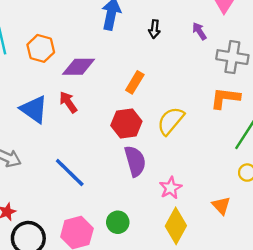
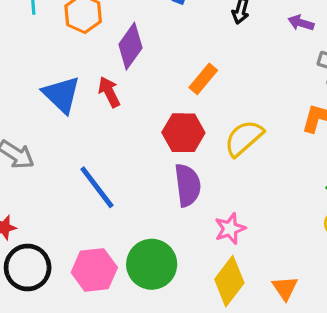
purple arrow: (199, 31) -> (301, 23), turned -48
purple diamond: (79, 67) -> (130, 46), turned -64
orange triangle: (221, 206) -> (285, 288), moved
green circle: (118, 222) -> (152, 264), size x1.6

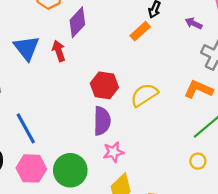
orange rectangle: (203, 79) -> (140, 31), moved
blue line: (97, 187) -> (26, 128), moved
pink star: (230, 229) -> (113, 152), moved

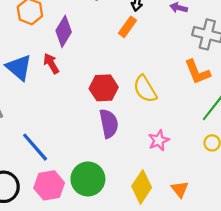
orange L-shape: (198, 89) -> (197, 72), turned -124
yellow semicircle: (144, 95) -> (145, 89), turned -76
pink star: (113, 152) -> (159, 140), moved

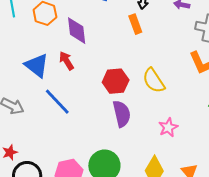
orange rectangle: (128, 27) -> (135, 24), turned -54
purple diamond: (64, 31) -> (77, 31), turned -36
blue line: (35, 147) -> (57, 102), moved

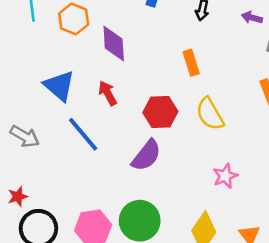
orange rectangle: (135, 24) -> (191, 63), moved
red arrow: (66, 61) -> (108, 93), moved
purple semicircle: (122, 114) -> (146, 155), moved, turned 48

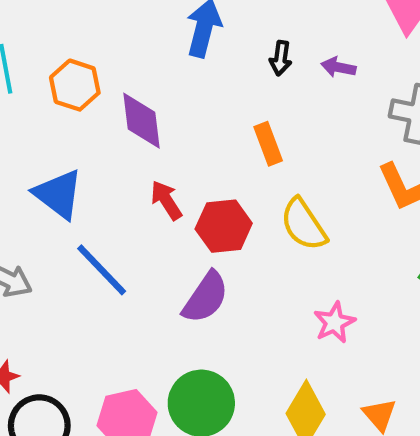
purple arrow: (252, 18) -> (338, 67), moved
red arrow: (108, 93) -> (166, 200), moved

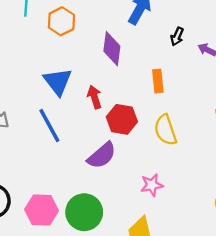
purple diamond: (142, 121) -> (112, 49), moved
blue triangle: (58, 194) -> (58, 82), moved
pink star: (334, 322) -> (152, 185), moved

